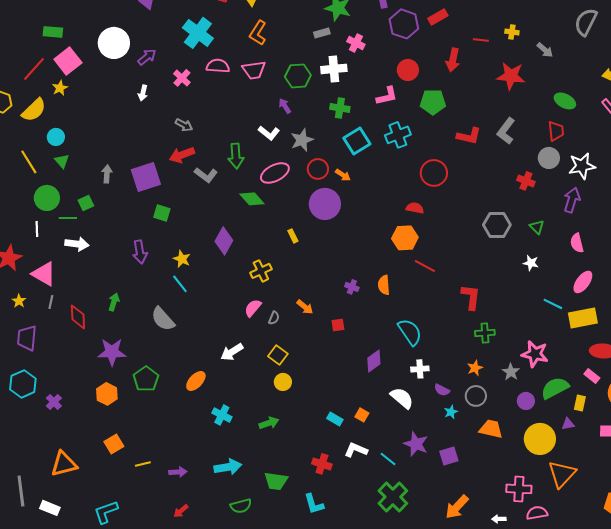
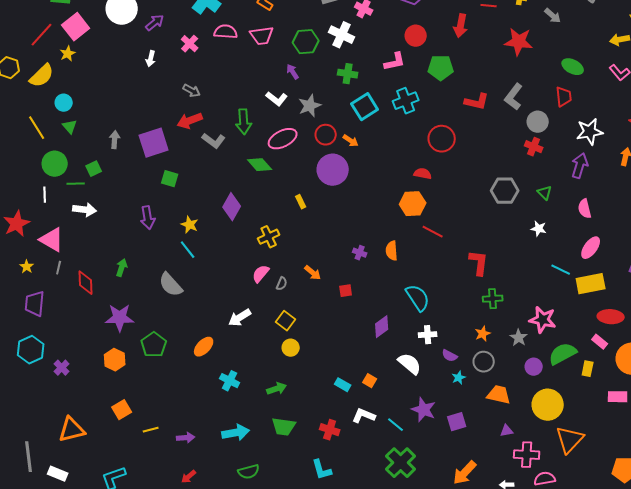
white cross: (334, 69) -> (342, 35), turned 30
gray circle: (549, 158) -> (538, 122), moved
purple triangle: (568, 424) -> (507, 431), moved
green trapezoid: (276, 481) -> (284, 427), moved

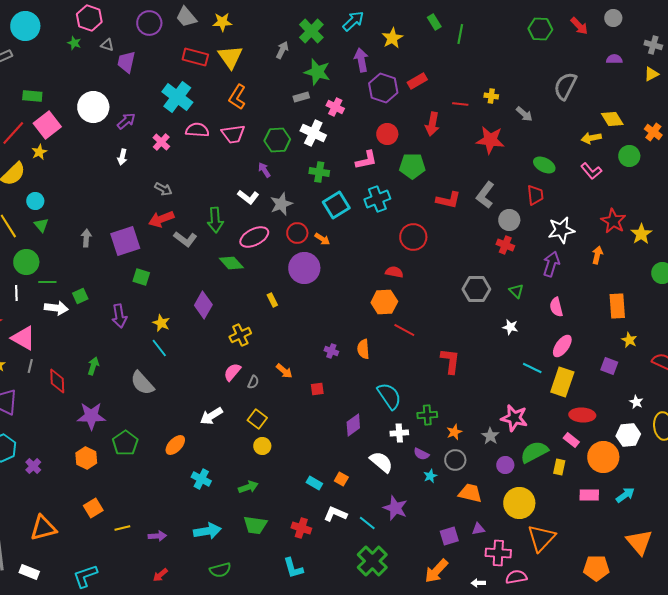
green square: (94, 169) -> (80, 296), moved
yellow rectangle: (591, 284) -> (562, 382), turned -60
green cross: (493, 299) -> (427, 415), moved
purple square: (457, 422) -> (449, 536), moved

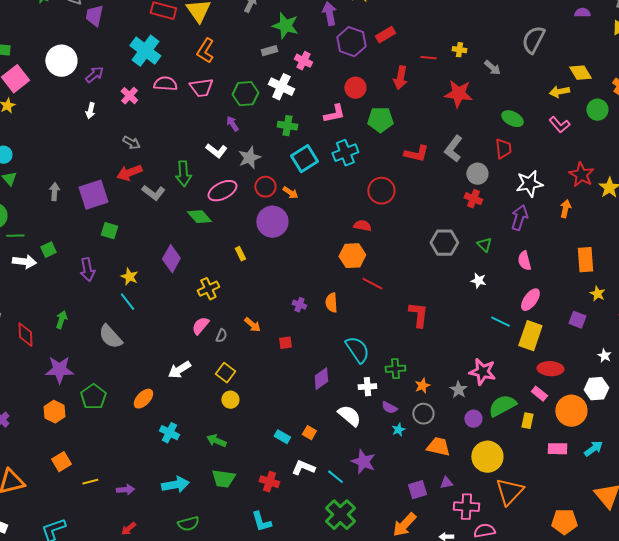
green arrow: (248, 487) -> (216, 441), turned -138

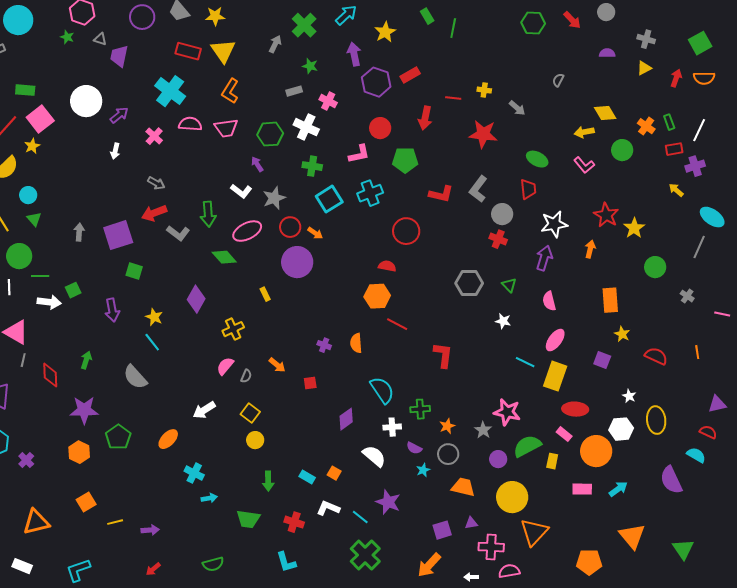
green star: (285, 26) -> (310, 66), size x0.6
gray semicircle: (533, 40) -> (558, 80), size x0.5
green arrow: (216, 441) -> (268, 481), moved, turned -114
cyan arrow: (175, 485) -> (209, 498), moved, size x0.6

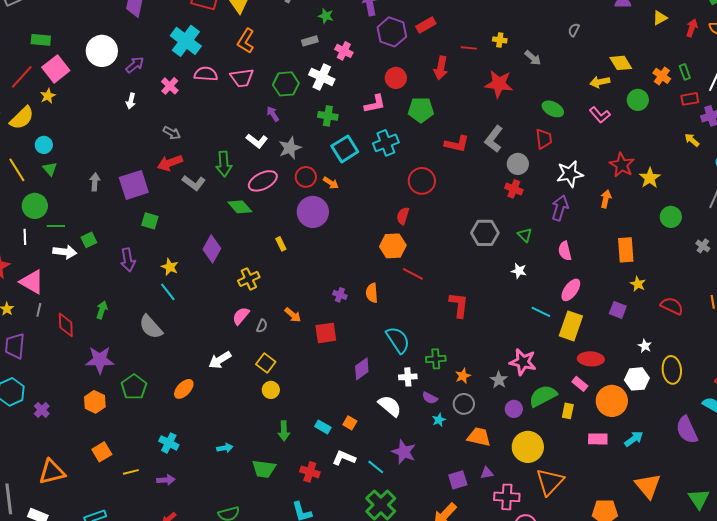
red semicircle: (387, 266) -> (403, 216), turned -84
red square: (310, 383) -> (326, 333), size x1.6
cyan cross: (194, 473) -> (169, 443), moved

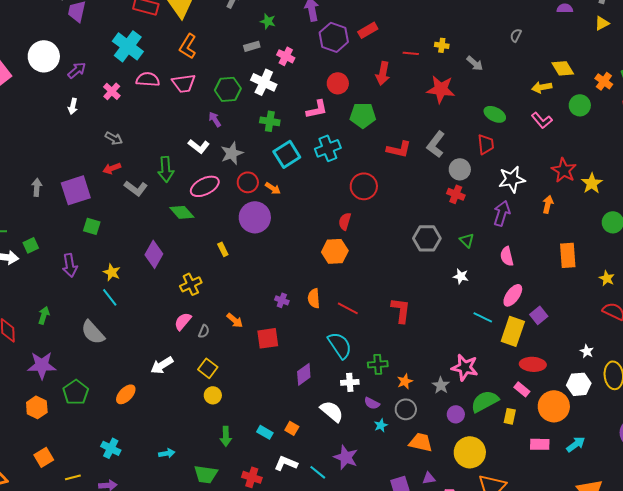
red arrow: (170, 163) -> (112, 168), size x0.7
red line: (413, 274) -> (348, 308), moved
yellow star: (638, 284) -> (607, 278), moved
purple square: (618, 310) -> (539, 315), moved, turned 30

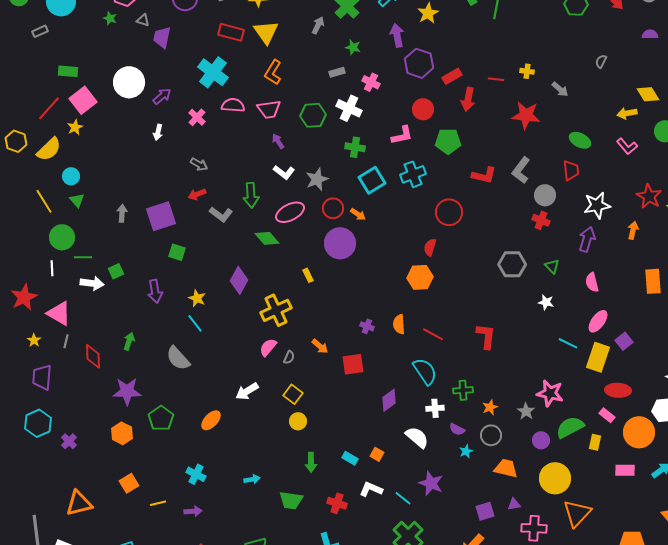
red rectangle: (368, 30) -> (452, 76), moved
purple arrow: (215, 119) -> (278, 141), moved
yellow cross: (191, 284) -> (276, 310), size x1.4

